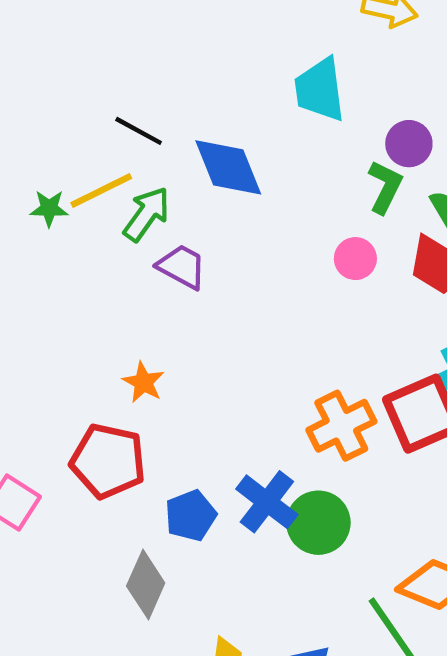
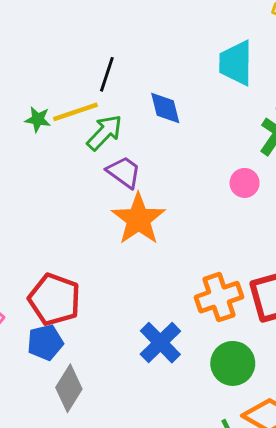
black line: (139, 131) -> (107, 74), turned 72
blue diamond: (228, 167) -> (165, 108), size x0.7
orange star: (143, 382) -> (138, 219), moved, size x1.8
blue pentagon: (191, 516) -> (45, 342), moved
green circle: (318, 523) -> (233, 363), moved

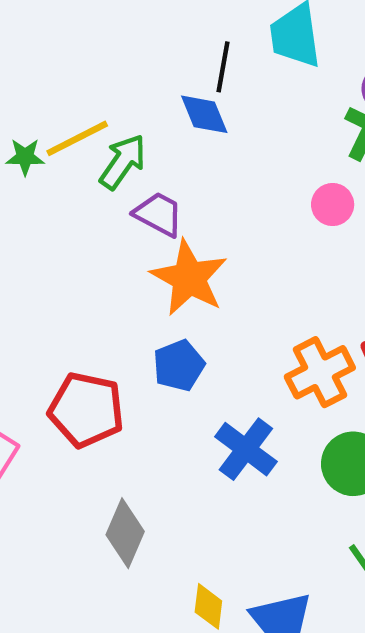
black line: (107, 74) -> (223, 67), moved
blue pentagon: (45, 342) -> (179, 365), moved

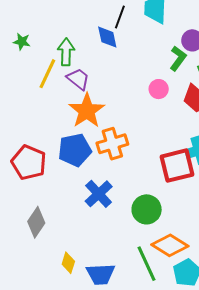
yellow line: (77, 138) -> (47, 74), moved, turned -48
green arrow: (123, 162) -> (66, 52), turned -44
blue pentagon: (179, 365) -> (75, 150), size x1.4
orange cross: (320, 372) -> (112, 144), moved

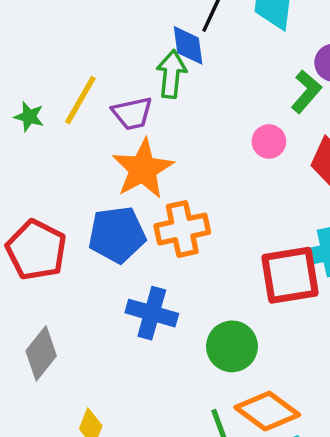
green star: (22, 42) -> (29, 117), moved
green arrow: (66, 52) -> (171, 74), moved
purple trapezoid: (78, 79) -> (132, 113), turned 125
blue cross: (99, 194) -> (152, 313), turned -36

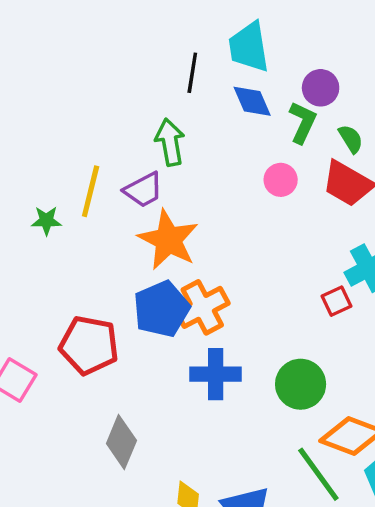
blue diamond: (188, 45) -> (252, 101), moved
orange cross: (182, 229) -> (202, 307), moved
red square: (290, 275) -> (337, 301), size x0.5

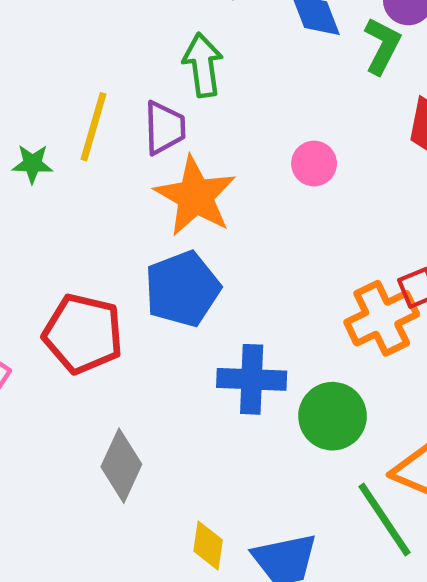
pink circle: (281, 180) -> (314, 164), moved
purple trapezoid: (143, 190) -> (165, 128), turned -66
orange cross: (202, 307) -> (382, 318), moved
green circle: (301, 384) -> (333, 416), moved

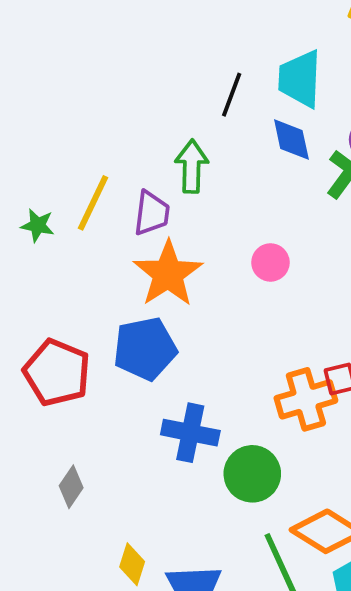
gray diamond: (121, 466) -> (71, 487), size x0.7

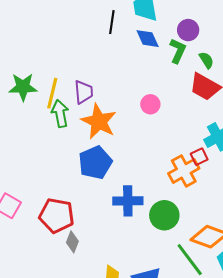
green arrow: (192, 166) -> (60, 113), moved
green star: (38, 225) -> (23, 87), moved, size x1.6
red pentagon: (57, 373) -> (57, 216), moved

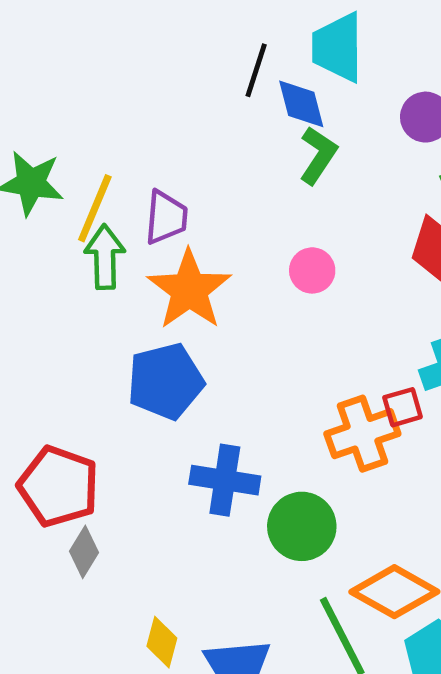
blue diamond: (148, 39) -> (301, 104), moved
green L-shape: (178, 51) -> (318, 155), moved

